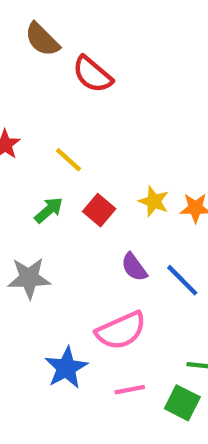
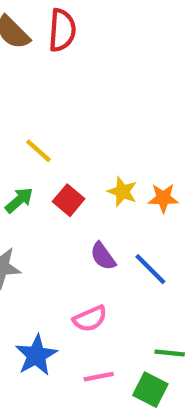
red semicircle: (93, 74) -> (62, 30), moved, turned -126
pink semicircle: (121, 331) -> (90, 319), size x0.7

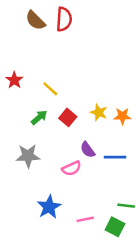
blue line: (150, 269) -> (115, 157), turned -45
pink semicircle: (90, 319) -> (71, 168), moved

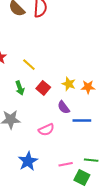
green arrow: (39, 117) -> (20, 88), turned 112
purple semicircle: (88, 150) -> (64, 107), moved
pink line: (85, 219) -> (66, 164), moved

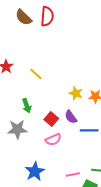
green arrow: (20, 88) -> (27, 106), moved
red square: (43, 88) -> (51, 119), moved

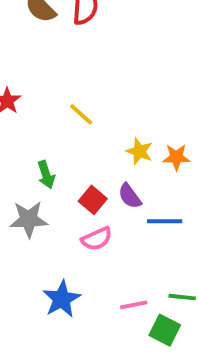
yellow line: (36, 74) -> (81, 114), moved

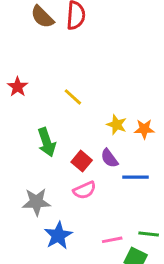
green arrow: (46, 175) -> (47, 142), size x1.4
gray star: (29, 219) -> (36, 202), moved

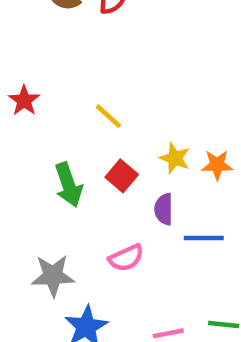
purple semicircle: (109, 158) -> (164, 209), turned 36
red square: (82, 161) -> (122, 176), moved

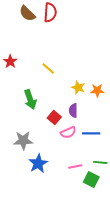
red square: (122, 176) -> (54, 117), moved
blue line: (204, 238) -> (91, 133), moved
pink semicircle: (126, 258) -> (68, 132), moved

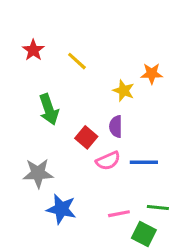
red star: (10, 61) -> (33, 50), moved
orange star: (97, 90) -> (152, 74), moved
blue star: (38, 163) -> (61, 209), turned -30

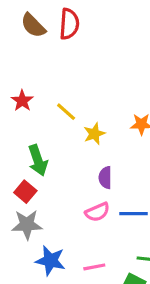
yellow star: (124, 91) -> (94, 134), moved, turned 30
red square: (86, 137) -> (25, 192), moved
pink line: (119, 214) -> (94, 267), moved

